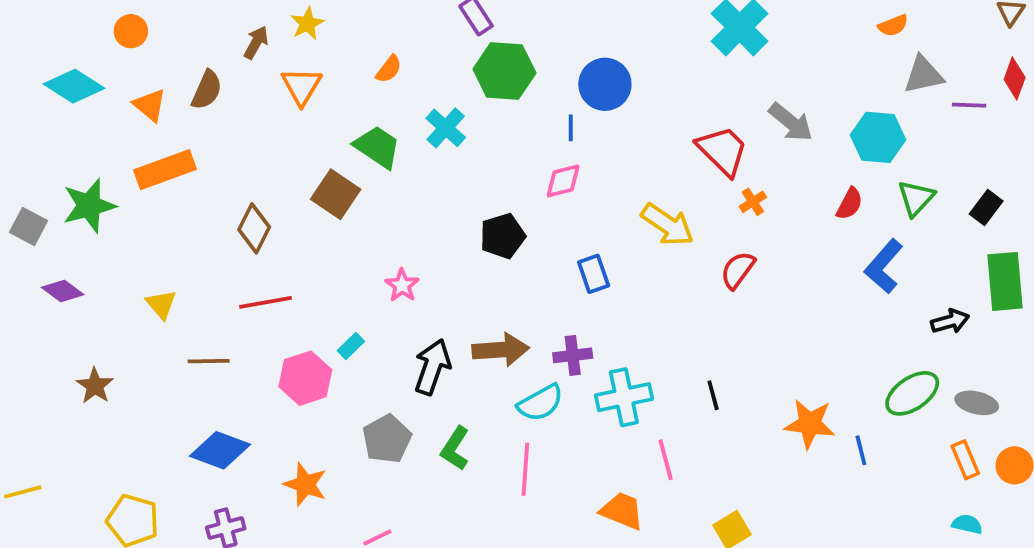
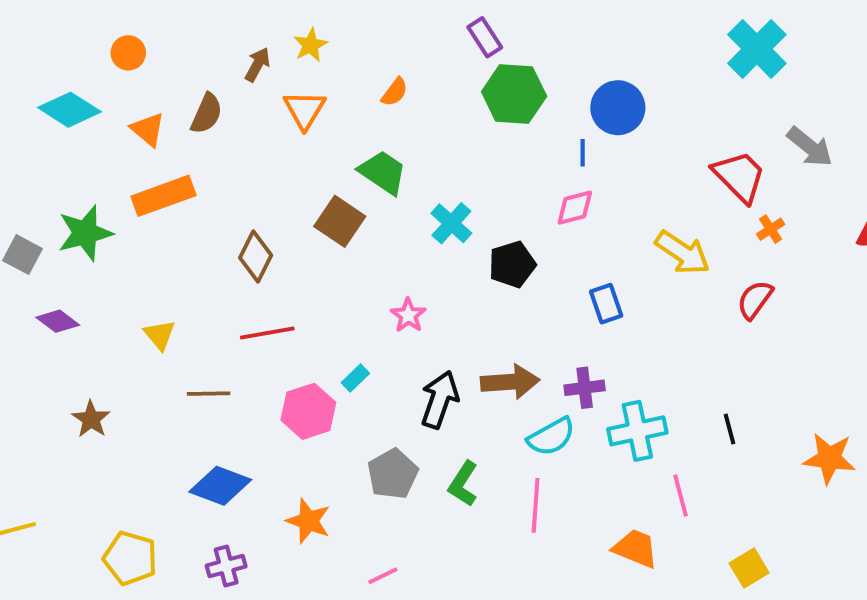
cyan cross: (446, 128) -> (451, 223), moved

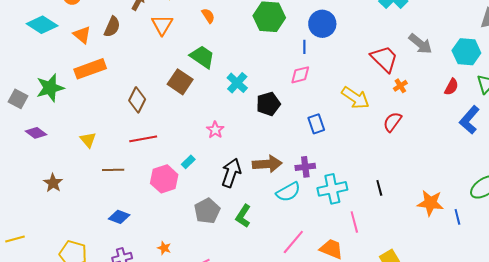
orange semicircle: (395, 92) -> (208, 16), turned -70
blue diamond: (220, 486) -> (119, 217), size x0.7
pink line: (536, 505) -> (293, 242), moved, turned 36
orange star: (308, 521) -> (164, 248), moved, size x0.6

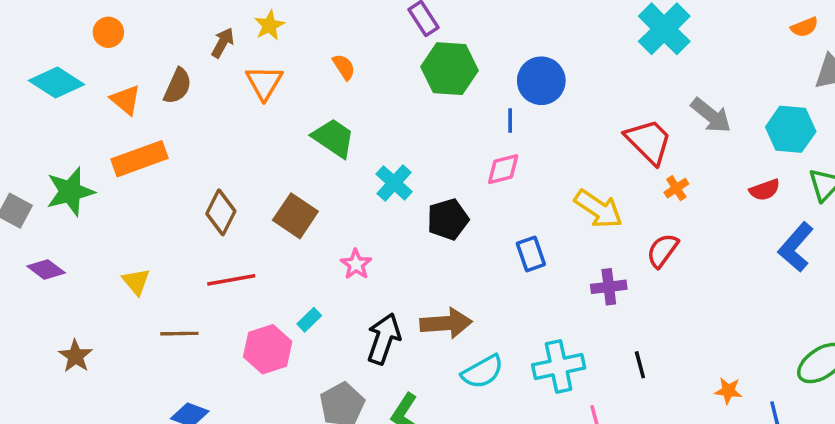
brown square: (180, 82) -> (295, 216), moved
red semicircle: (451, 87) -> (765, 190), turned 42
purple cross: (305, 167) -> (609, 287), moved
orange star: (430, 203) -> (728, 391), size x0.6

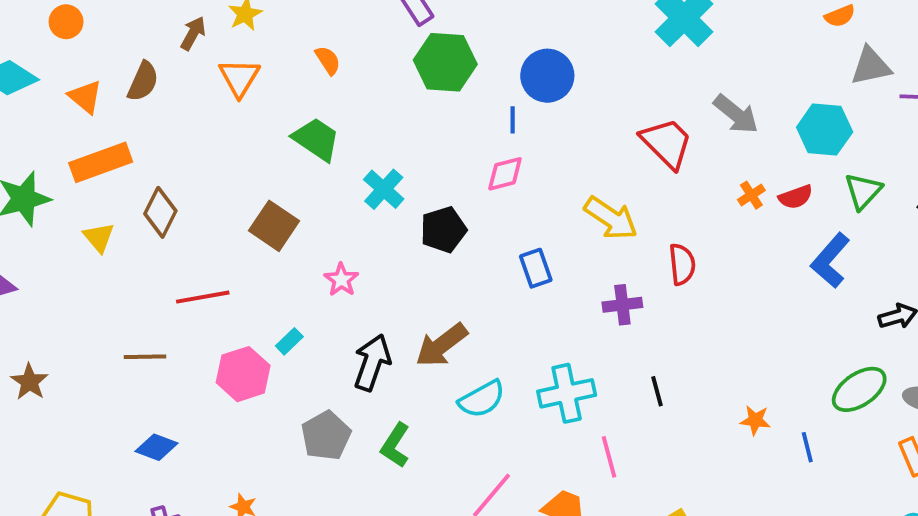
orange cross: (676, 188) -> (751, 195), moved
brown diamond: (221, 212) -> (160, 212), moved
red semicircle: (662, 250) -> (682, 264), turned 138
yellow triangle: (136, 282) -> (99, 237), moved
brown arrow: (446, 323) -> (441, 345), turned 147

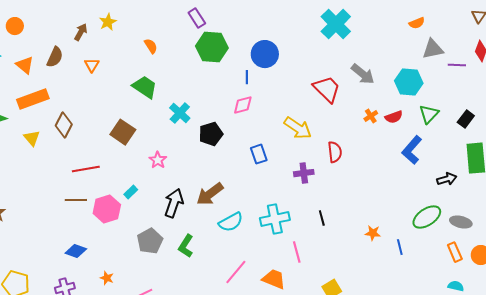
orange triangle: (239, 78) -> (92, 65), moved, size x0.7
brown line: (145, 357) -> (76, 200), moved
blue diamond: (157, 447) -> (76, 251), moved

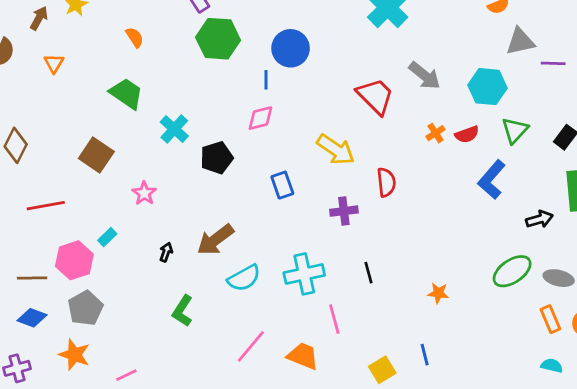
brown line: (76, 200) -> (32, 278), moved
black arrow: (174, 203) -> (166, 252), size x0.5
gray pentagon: (150, 241) -> (85, 308), moved
blue line: (400, 247) -> (425, 355), moved
orange star: (107, 278) -> (74, 355), size x1.6

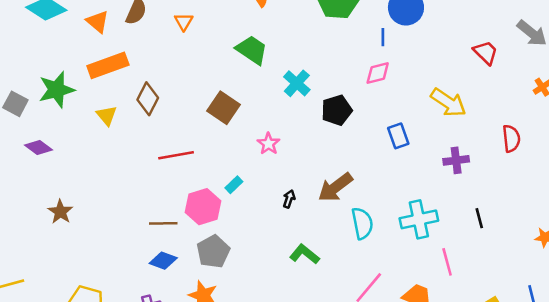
red trapezoid: (375, 96) -> (486, 52), size x0.7
red semicircle: (386, 182) -> (511, 139), moved
cyan semicircle: (244, 278) -> (362, 223), turned -72
green L-shape: (182, 311) -> (304, 254), turned 96

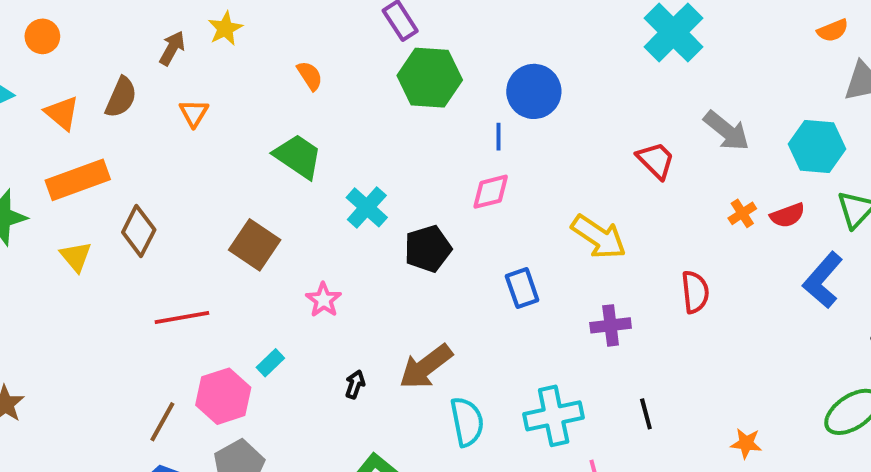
brown line: (163, 223) -> (162, 422), turned -60

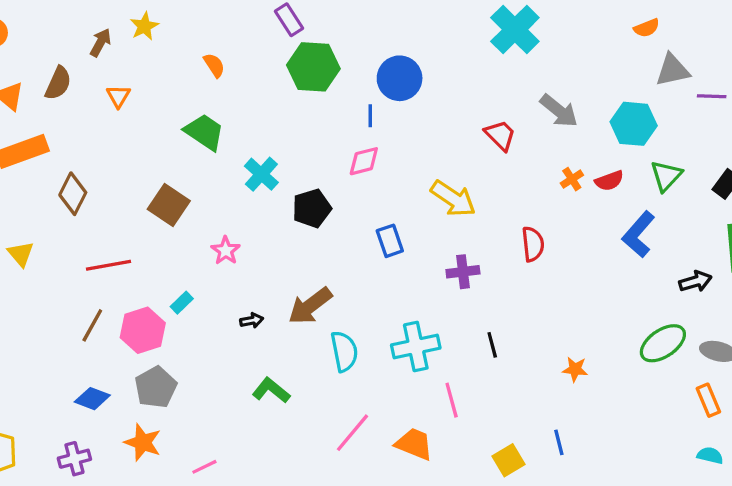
yellow triangle: (76, 257) -> (21, 254), moved
black arrow: (355, 384) -> (252, 320), turned 60
brown line: (162, 422) -> (92, 325), moved

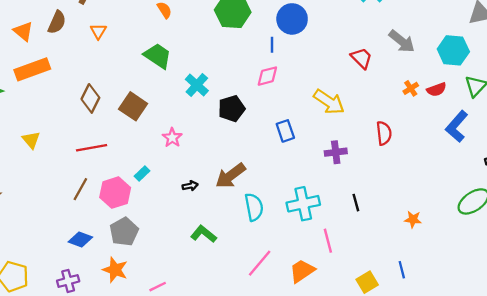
brown diamond: (73, 194) -> (90, 98), moved
orange trapezoid: (414, 444) -> (302, 271), turned -56

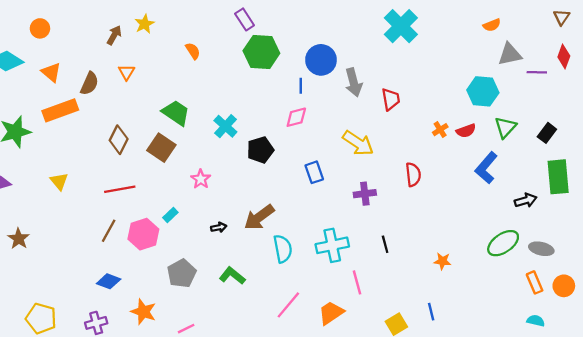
brown semicircle: (57, 22) -> (89, 83), moved
gray arrow: (402, 41) -> (354, 82), moved, turned 36
green trapezoid: (158, 56) -> (176, 113), moved
red trapezoid: (361, 58) -> (391, 99), turned 35
gray pentagon: (124, 232) -> (182, 273), moved

